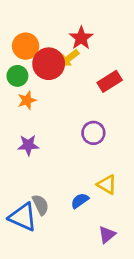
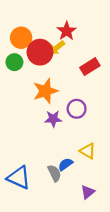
orange star: (27, 100) -> (46, 91), moved, size x1.6
purple star: (28, 145) -> (53, 119), moved
gray semicircle: (40, 205) -> (54, 173), moved

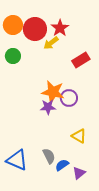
orange circle: (21, 38) -> (13, 25), moved
red circle: (40, 52) -> (35, 29), moved
orange star: (46, 91) -> (53, 92), moved, turned 30
blue semicircle: (65, 164) -> (62, 165), moved

